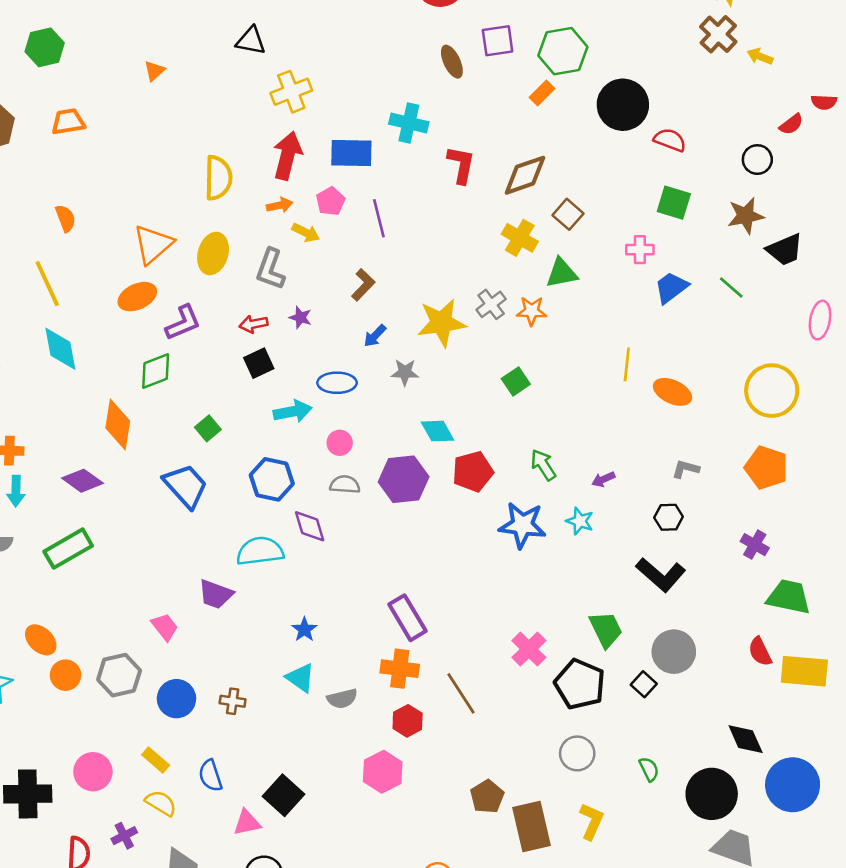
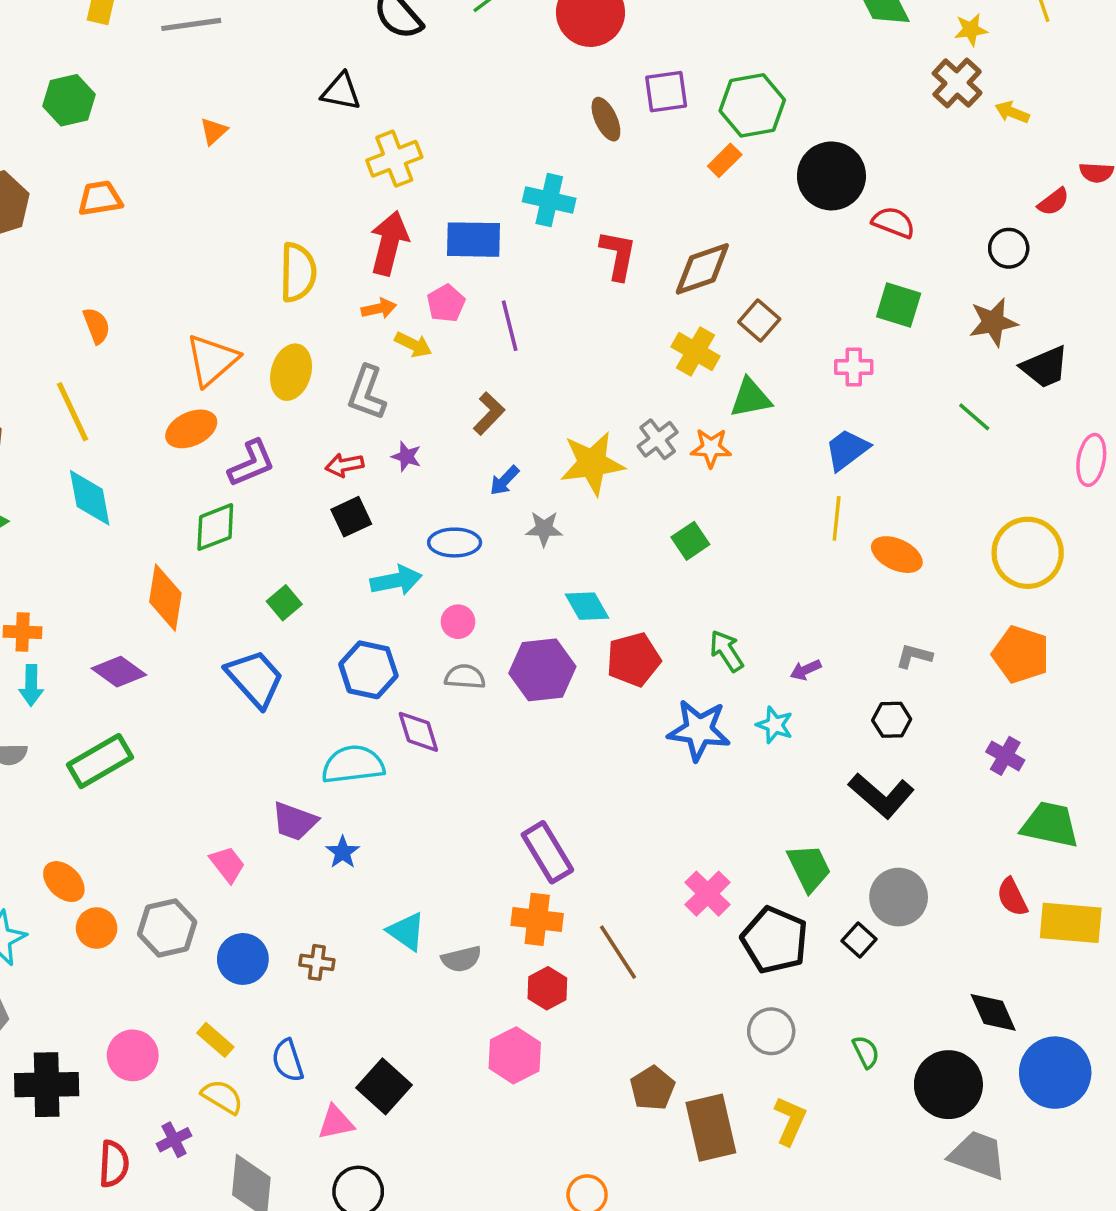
blue trapezoid: (671, 287) -> (847, 450), moved
blue star: (304, 629) -> (343, 852), moved

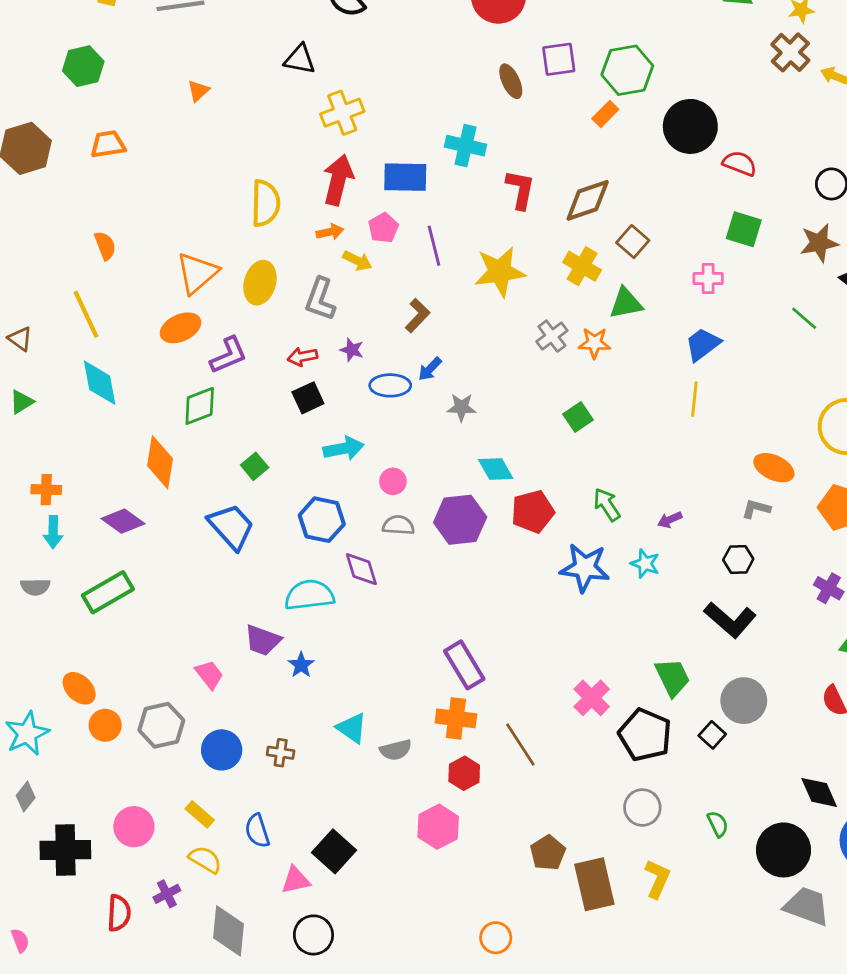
yellow star: (592, 463) -> (500, 272), moved
blue ellipse: (455, 543) -> (390, 385), moved
orange ellipse: (897, 555) -> (774, 468), moved

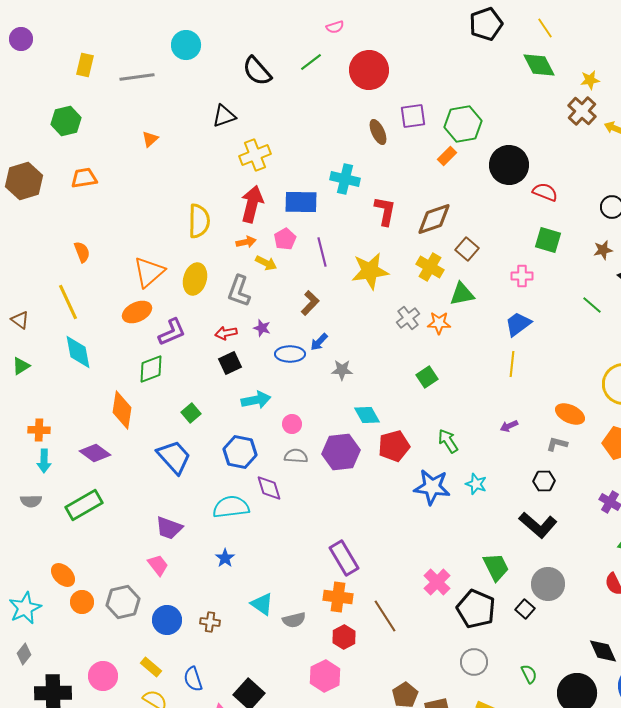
black triangle: (300, 59) -> (224, 116), turned -30
brown star: (819, 243) -> (603, 250), size x0.7
purple arrow: (670, 520) -> (509, 426), moved
purple trapezoid: (263, 640) -> (169, 528), moved

